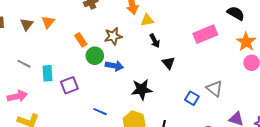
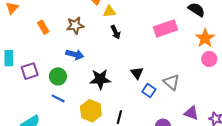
green circle: (95, 56) -> (58, 76), moved
black triangle: (168, 63) -> (137, 73), moved

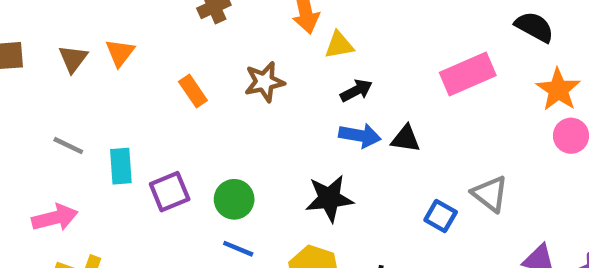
black arrow: (116, 32) -> (356, 91), turned -88
blue arrow: (75, 54) -> (360, 136), moved
black triangle: (137, 73) -> (406, 139), moved, turned -40

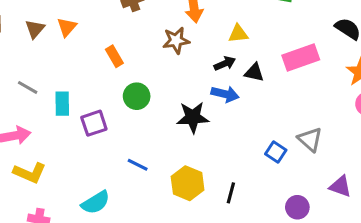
yellow triangle: (339, 45) -> (238, 34), moved
brown star: (264, 82) -> (176, 40), moved
black triangle: (406, 139) -> (254, 72), moved
black star: (329, 198) -> (193, 117), moved
green circle: (234, 199) -> (137, 96), moved

